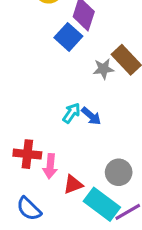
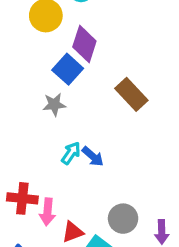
gray star: (103, 69) -> (54, 104), moved

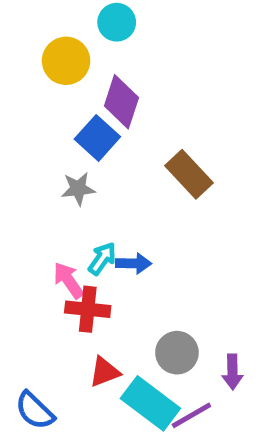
blue arrow: (93, 156) -> (134, 263), turned -40
red cross: (22, 198) -> (88, 309), moved
pink arrow: (48, 212) -> (68, 280), moved, turned 140

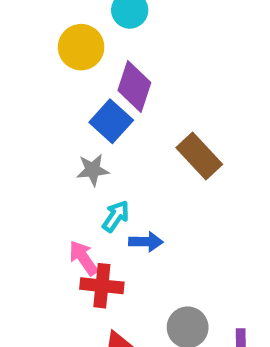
cyan arrow: (102, 259) -> (116, 216), moved

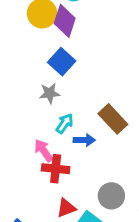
purple diamond: (134, 87) -> (65, 21), moved
brown rectangle: (199, 156) -> (113, 119), moved

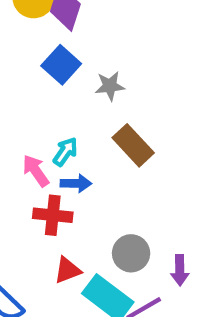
gray star: (50, 93) -> (110, 86), moved
blue arrow: (84, 140) -> (76, 183), moved
pink arrow: (44, 151) -> (36, 171), moved

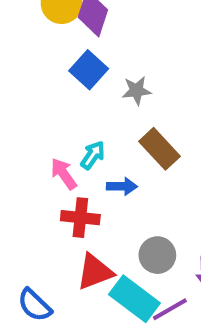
blue arrow: (76, 183) -> (122, 186), moved
red triangle: (67, 270) -> (95, 272), size x1.4

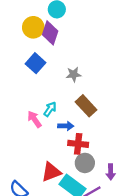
blue square: (89, 70) -> (36, 63), moved
red cross: (80, 218) -> (78, 144), moved

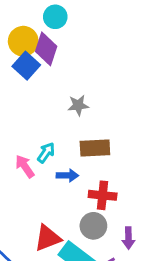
blue square: (36, 63) -> (26, 66), moved
brown rectangle: (86, 106) -> (95, 148), turned -50
red cross: (78, 144) -> (103, 195), moved

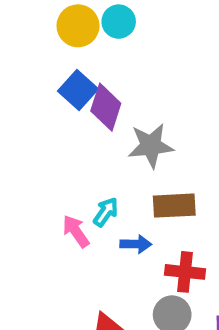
yellow circle: (23, 41) -> (78, 26), moved
purple diamond: (46, 49) -> (106, 107), moved
gray star: (78, 105) -> (151, 146), size x1.5

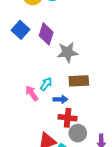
blue square: (78, 90) -> (20, 30), moved
red cross: (185, 272) -> (68, 118), moved

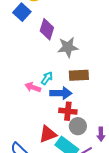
blue square: (20, 30) -> (22, 12), moved
pink arrow: (32, 93) -> (33, 87), turned -35
blue arrow: (60, 99) -> (61, 93), size x1.5

